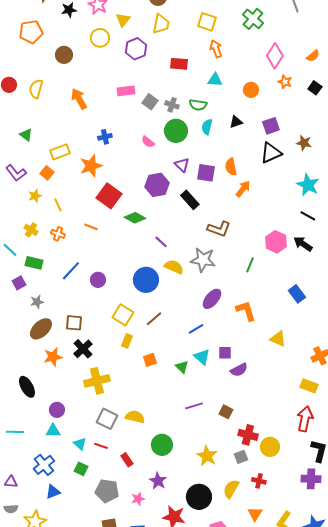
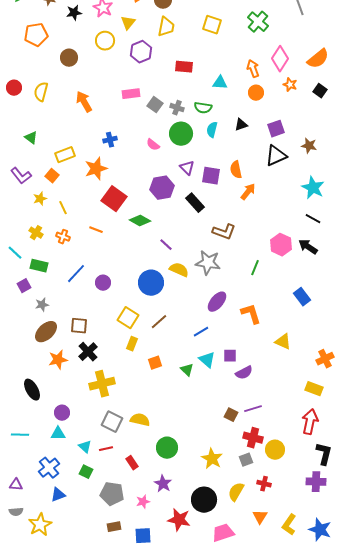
orange arrow: (216, 49) -> (253, 69), moved
orange semicircle: (313, 56) -> (318, 59), size x1.6
purple line: (194, 406) -> (253, 409), moved
red line: (101, 446) -> (106, 449), turned -32

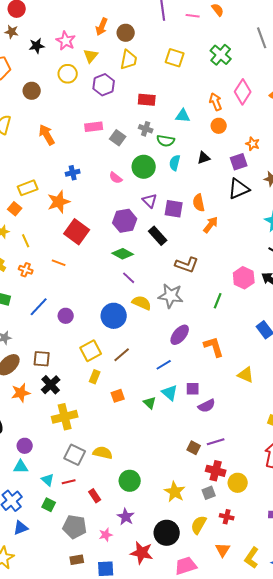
orange star: (290, 85) -> (253, 144), moved
gray cross: (177, 108) -> (146, 129), moved
green diamond: (140, 221) -> (123, 254), moved
yellow square: (128, 318) -> (91, 351), turned 30

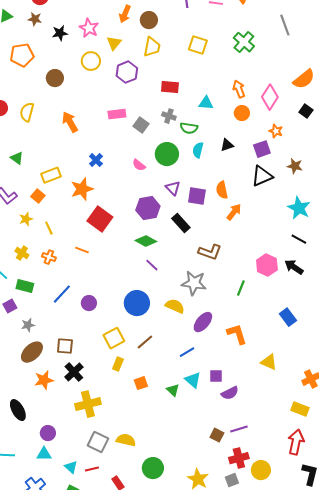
pink diamond: (243, 92) -> (270, 97), moved
blue cross: (73, 173) -> (96, 160), turned -32
yellow semicircle: (142, 303) -> (175, 306), moved
red cross: (216, 471) -> (239, 458), turned -30

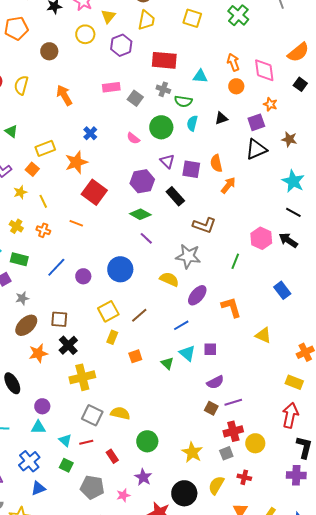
red rectangle: (170, 87) -> (164, 60), size x1.4
pink diamond: (270, 97) -> (264, 70), turned -40
blue circle: (137, 303) -> (120, 269), moved
purple semicircle: (230, 393) -> (215, 382), moved

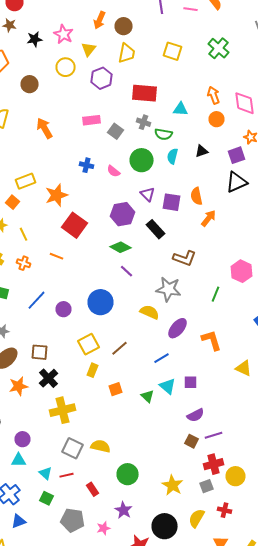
blue cross: (90, 133) -> (86, 165), moved, turned -32

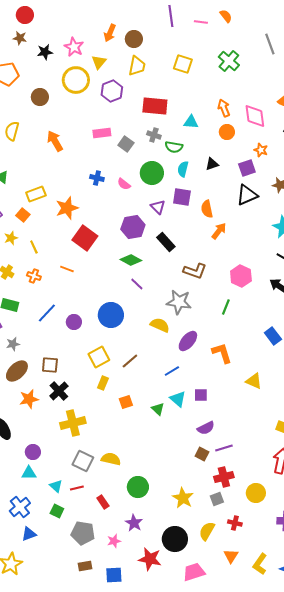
yellow circle: (66, 67) -> (76, 80), size x1.4
purple square: (172, 202) -> (182, 197), moved
pink hexagon: (242, 271) -> (241, 276), moved
yellow circle: (236, 476) -> (256, 493), moved

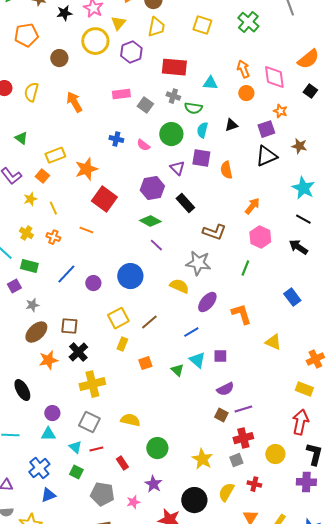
orange arrow: (219, 231) -> (252, 206), moved
gray square: (83, 461) -> (89, 422), moved

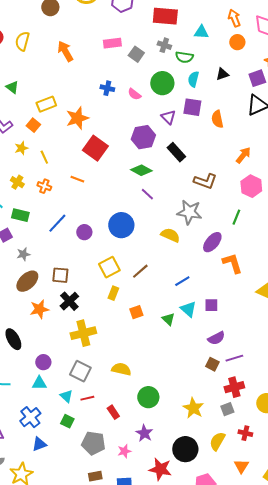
purple ellipse: (207, 302) -> (212, 242), moved

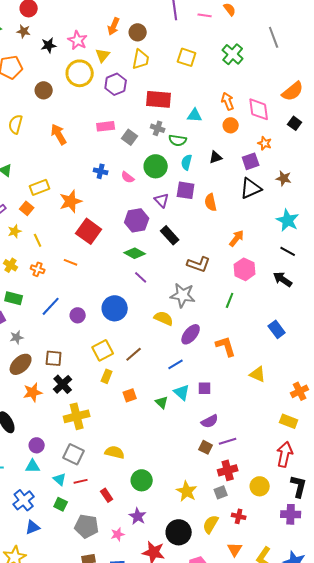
purple ellipse: (212, 242) -> (191, 334), moved

